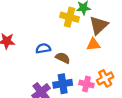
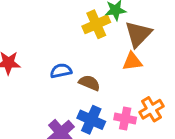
yellow cross: (69, 17) -> (96, 24), turned -36
blue cross: (63, 84) -> (91, 120), turned 36

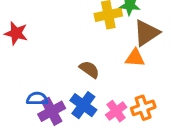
blue semicircle: (61, 71) -> (37, 99), moved
pink cross: (125, 118) -> (116, 111), turned 30

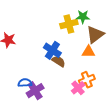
blue cross: (83, 105) -> (52, 50), moved
orange cross: (143, 108) -> (87, 80), moved

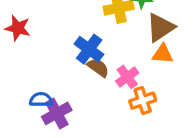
orange triangle: (88, 52) -> (163, 54), moved
pink cross: (78, 88) -> (127, 77), moved

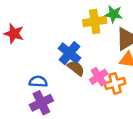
blue semicircle: (41, 100) -> (38, 82), moved
orange cross: (143, 101) -> (115, 83), moved

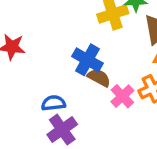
pink cross: (99, 77) -> (122, 96), moved

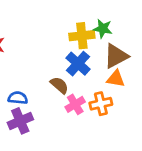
blue cross: (87, 60) -> (78, 64), moved

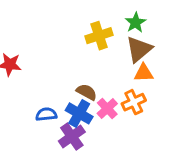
green star: (103, 29) -> (136, 23), moved, turned -30
blue cross: (78, 64) -> (79, 113), moved
purple cross: (20, 121) -> (72, 136), moved

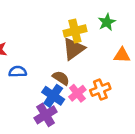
brown triangle: (139, 49) -> (74, 49), moved
orange triangle: (144, 73) -> (122, 55), moved
blue semicircle: (46, 114) -> (18, 72), moved

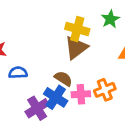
yellow cross: (75, 31) -> (77, 29), turned 30
pink cross: (77, 93) -> (81, 94), turned 36
purple cross: (46, 115) -> (37, 108), moved

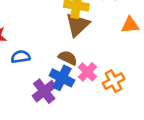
orange cross: (105, 90) -> (114, 81), moved
pink cross: (81, 94) -> (87, 72), turned -36

